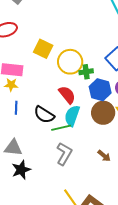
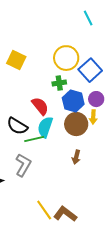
yellow circle: (70, 62) -> (66, 58), moved
gray L-shape: (64, 154) -> (23, 165), moved
brown arrow: (104, 156) -> (76, 157), moved, turned 64

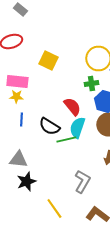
gray L-shape: (23, 165) -> (82, 182), moved
yellow line: (44, 210) -> (54, 208), moved

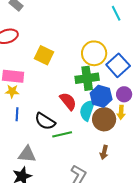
green cross: (91, 84) -> (87, 78), size x1.6
cyan semicircle: (77, 128) -> (87, 110), moved
gray triangle: (18, 160) -> (27, 154), moved

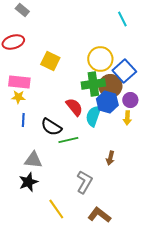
brown circle: (104, 119) -> (110, 86), moved

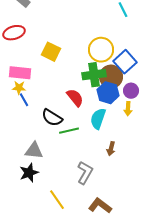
cyan semicircle: (93, 116) -> (98, 119), moved
blue line: (23, 120) -> (24, 100), moved, turned -32

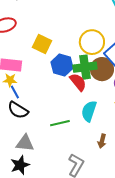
blue hexagon: (108, 93) -> (62, 65), moved
red semicircle: (75, 98) -> (78, 82), moved
black semicircle: (52, 118) -> (18, 110), moved

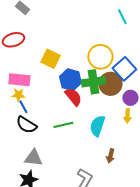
red semicircle: (78, 82) -> (73, 97), moved
green line: (60, 123) -> (63, 125), moved

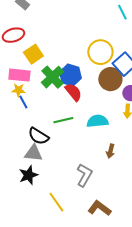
yellow square: (50, 59) -> (33, 54), moved, turned 30
green cross: (93, 82) -> (52, 77), moved, turned -35
black semicircle: (26, 125) -> (38, 136), moved
cyan semicircle: (97, 126) -> (97, 121), turned 65

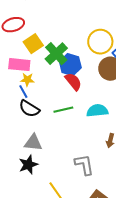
green cross: (52, 77) -> (56, 54), moved
yellow star: (18, 90) -> (27, 80), moved
black semicircle: (38, 136) -> (29, 109), moved
gray L-shape: (84, 175) -> (84, 165), turned -40

